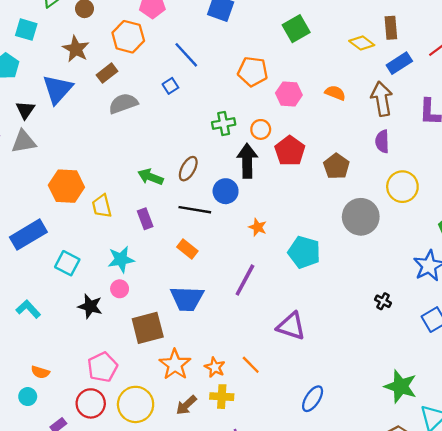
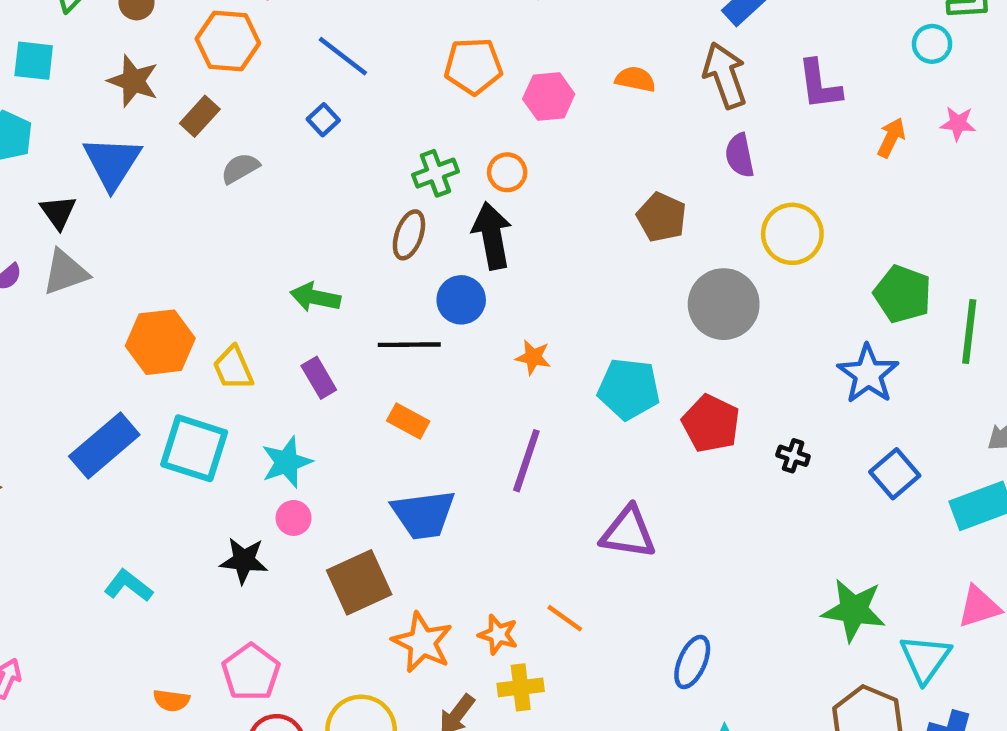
gray semicircle: (123, 104) -> (240, 168), size x0.7
red pentagon: (290, 151) -> (711, 423), moved
brown ellipse: (188, 169) -> (409, 235), moved
cyan square: (67, 263) -> (194, 448), moved, size x1.4
pink pentagon: (102, 367) -> (251, 672), moved

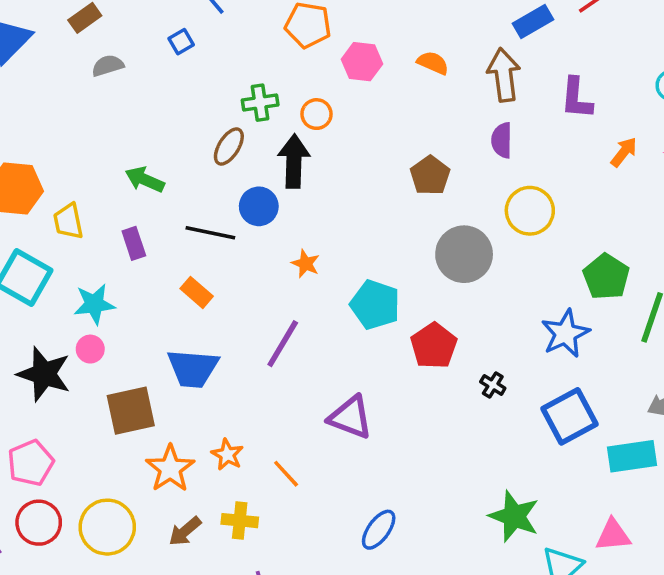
blue square: (895, 474) -> (569, 416), size x1.4
black star: (244, 560) -> (44, 374), size x1.4
orange star: (498, 635) -> (227, 455), moved

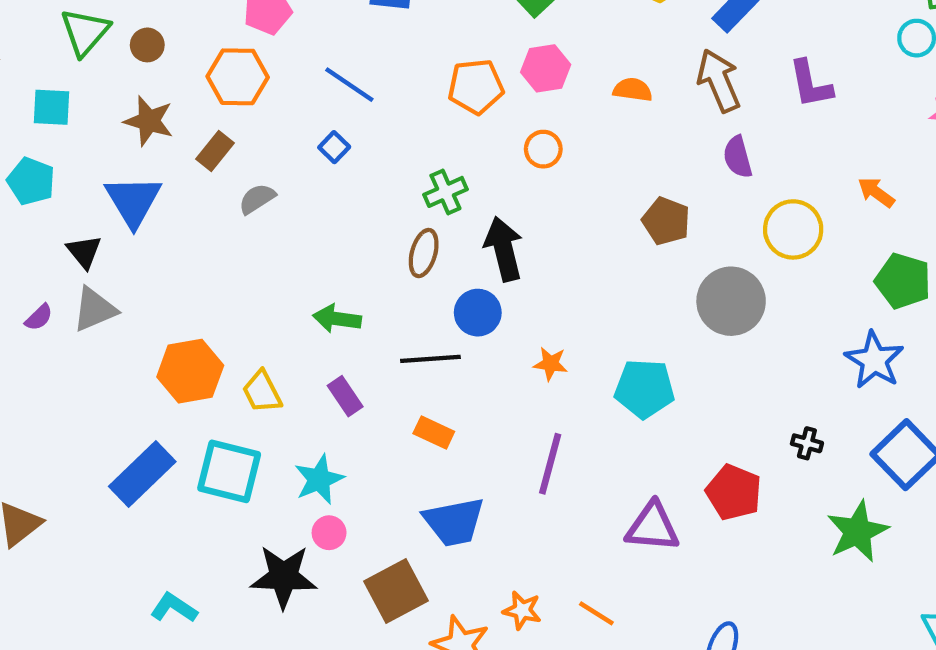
pink hexagon: (362, 62) -> (546, 68), moved
orange circle: (316, 114) -> (543, 149), moved
orange arrow: (624, 152) -> (876, 192), moved, turned -76
red pentagon: (434, 346) -> (734, 492), moved
green star: (514, 516) -> (858, 532), moved, turned -30

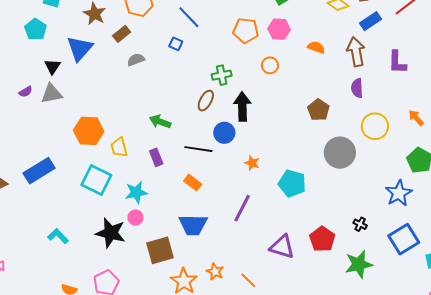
blue square: (334, 147) -> (176, 44), turned -32
blue rectangle: (142, 474) -> (39, 171), moved
green star: (858, 532) -> (359, 264), moved

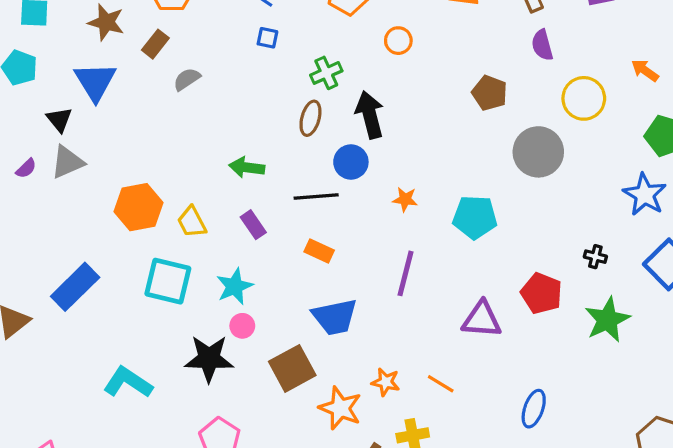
blue square: (176, 44) -> (267, 38), moved
cyan L-shape: (58, 236) -> (128, 382), size x1.4

